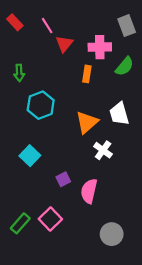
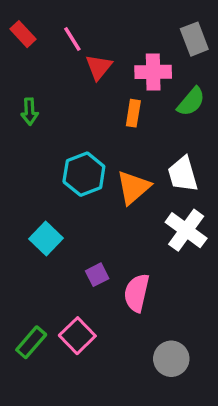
cyan hexagon: (41, 105) -> (84, 174), moved
white cross: (103, 150) -> (186, 230), moved, size x1.4

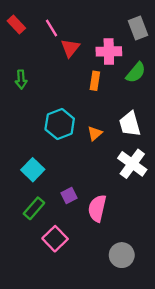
orange triangle: (133, 187) -> (95, 133), size x0.6
green rectangle: (31, 342) -> (34, 208), moved

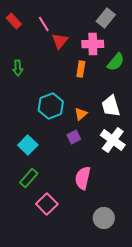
gray rectangle: (138, 28) -> (106, 18), moved, turned 60
purple square: (69, 195) -> (74, 137), moved

